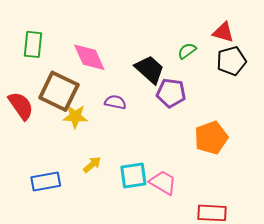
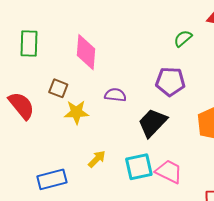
pink diamond: (89, 57) -> (86, 52), turned 33
black trapezoid: (150, 69) -> (153, 123), moved, turned -84
brown square: (59, 91) -> (58, 88), size x0.5

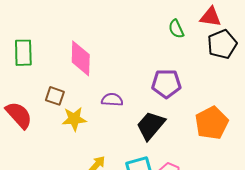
green semicircle: (183, 38) -> (176, 29), moved, turned -72

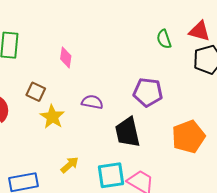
pink diamond: (81, 58) -> (66, 57), size x0.6
yellow star: (74, 119) -> (52, 117), turned 30
black trapezoid: (151, 125) -> (128, 132), turned -60

